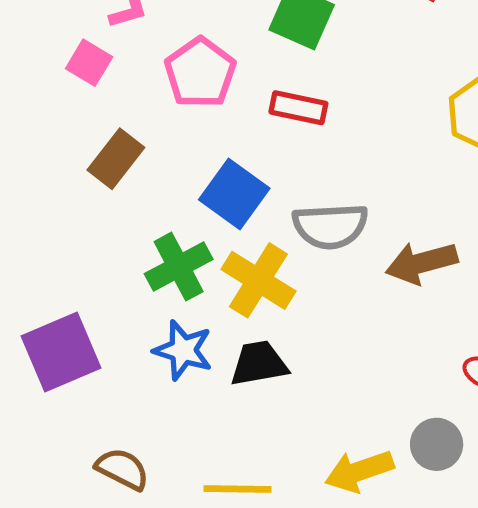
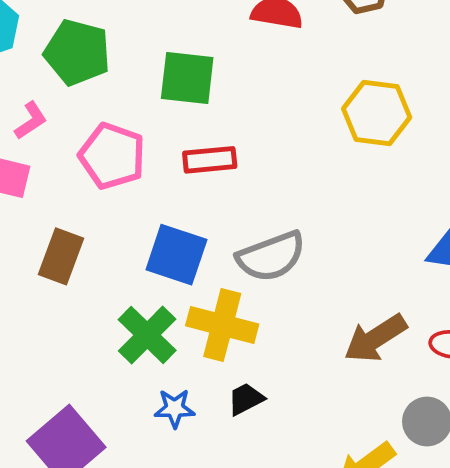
brown arrow: (422, 263) -> (375, 338), moved
blue star: (183, 350) -> (175, 408), size x0.7
black trapezoid: (259, 363) -> (246, 399), size x0.7

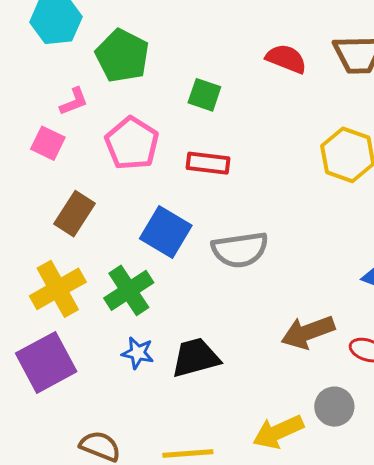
green square: (187, 78) -> (204, 95), size x0.7
yellow cross: (222, 325) -> (58, 289), moved, turned 34
black trapezoid: (246, 399) -> (196, 358), size x1.6

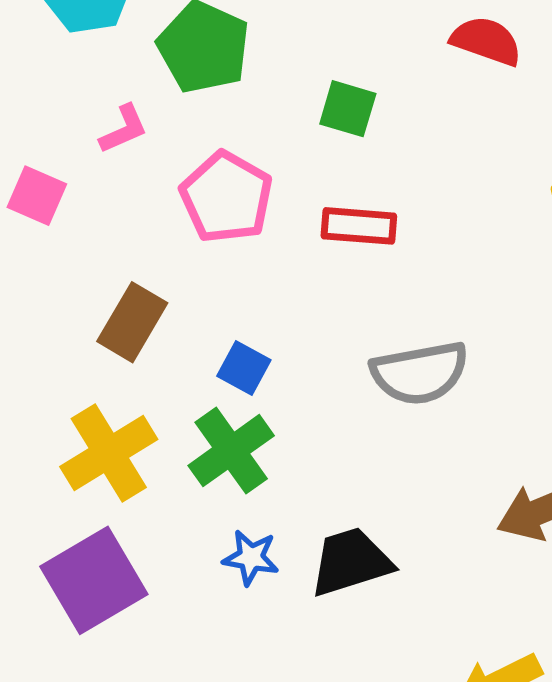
pink square: (48, 143) -> (37, 196), moved
blue square: (166, 232) -> (244, 368), moved, size x0.6

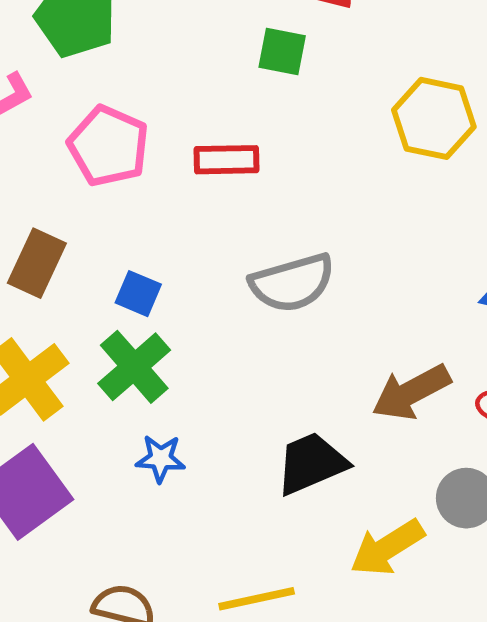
green square: (348, 109) -> (282, 51), moved
black trapezoid: (351, 562) -> (311, 463), moved

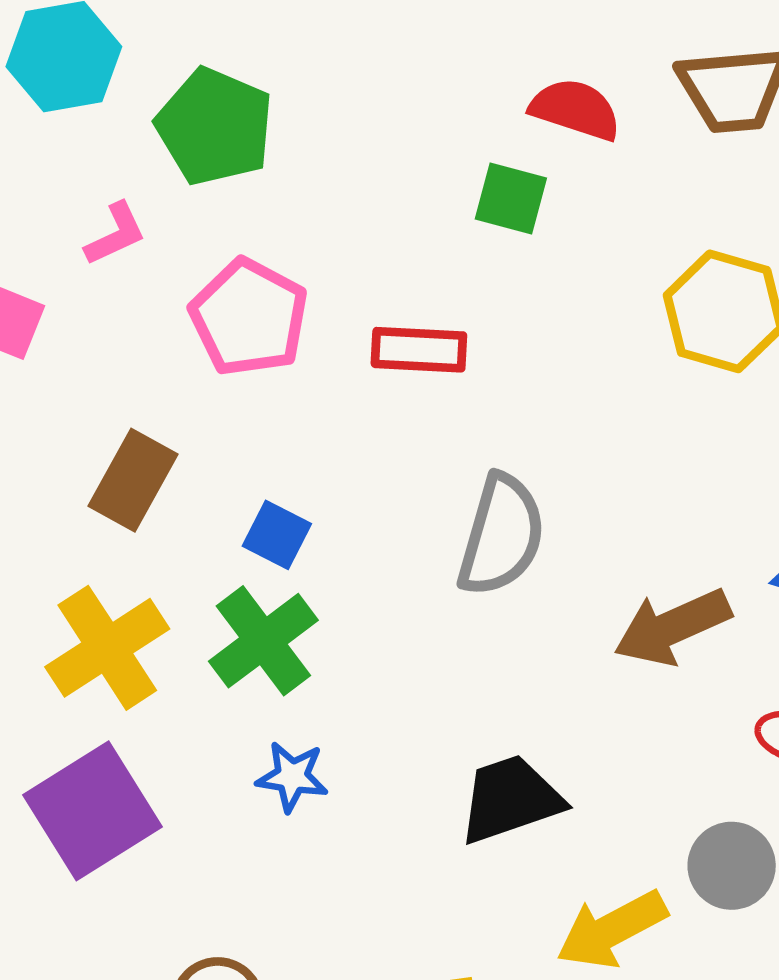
gray semicircle: (292, 283) -> (501, 535), turned -62
brown arrow: (411, 392) -> (672, 627), moved

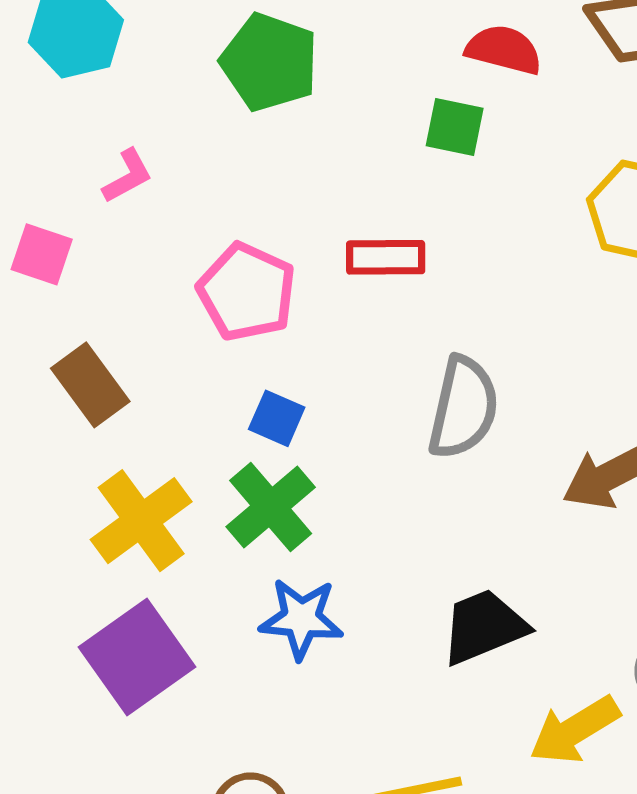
green pentagon: (215, 127) -> (269, 62), moved
pink pentagon: (249, 317) -> (247, 292), moved
brown rectangle: (133, 480) -> (90, 385), moved, turned -62
blue star: (292, 777) -> (301, 619), size x1.4

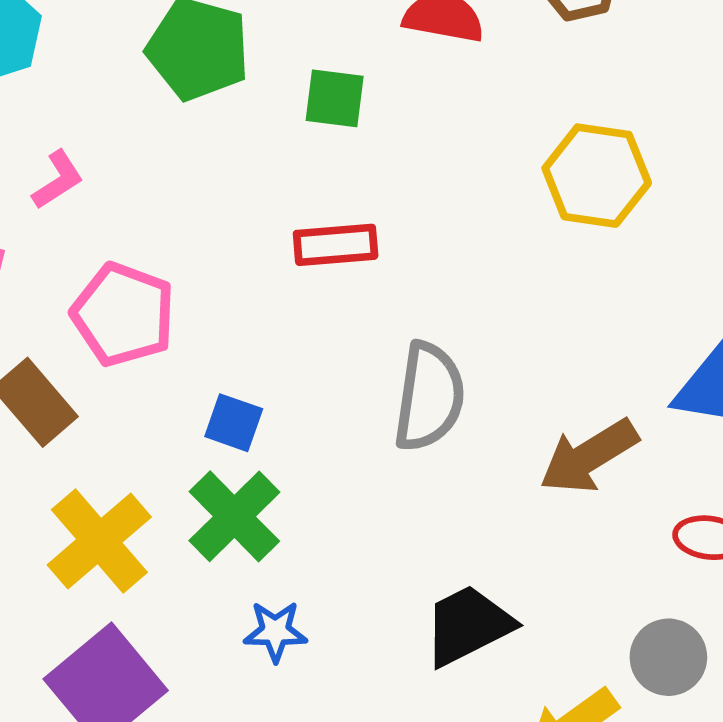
green square: (455, 127) -> (335, 98), moved
pink pentagon: (247, 292) -> (123, 314), moved
blue star: (301, 619) -> (275, 631), size x0.7

